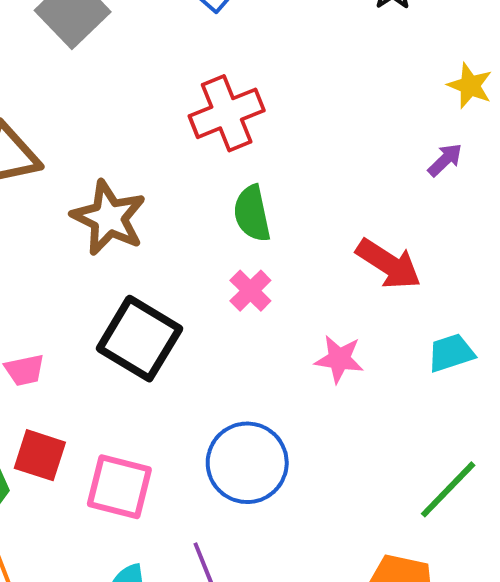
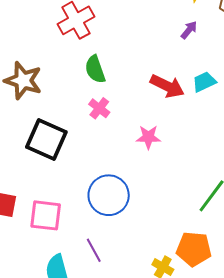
cyan trapezoid: (451, 353) -> (204, 82), moved

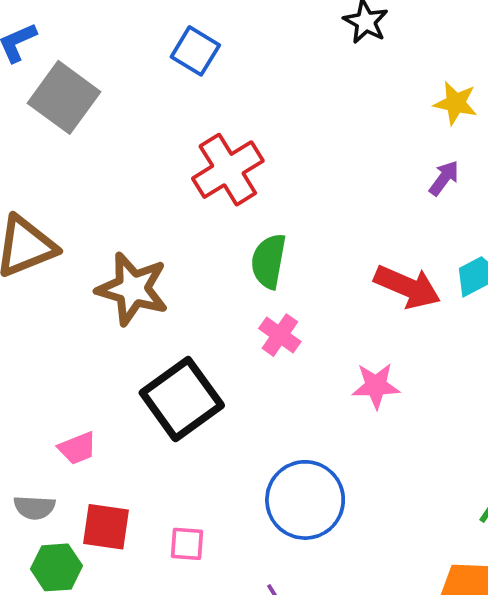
green semicircle: (95, 69) -> (269, 261), turned 32
black square: (46, 139) -> (182, 399), turned 33
pink square: (46, 215) -> (187, 544), size x0.6

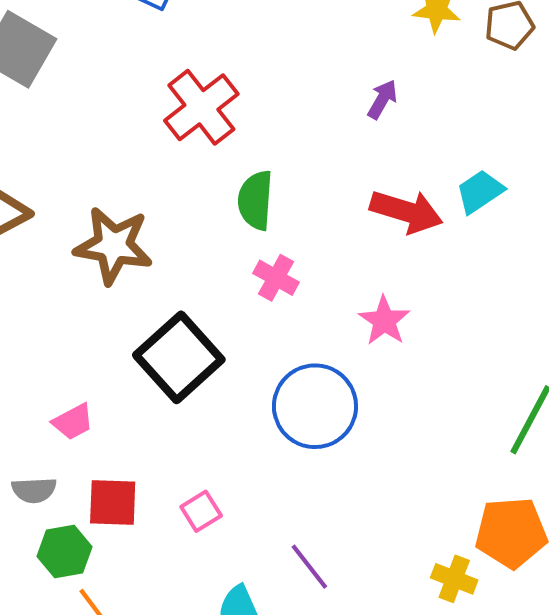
purple arrow: (444, 178) -> (382, 99), moved
pink star: (376, 386) -> (384, 321), turned -30
blue circle: (305, 500) -> (315, 406), moved
pink square: (187, 544) -> (201, 511), turned -30

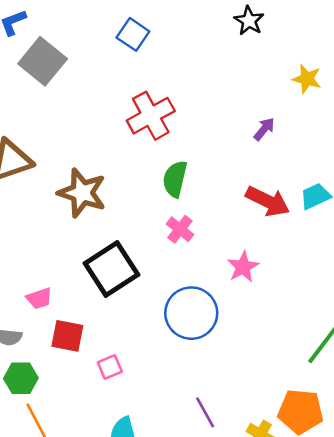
red square: (113, 502) -> (67, 336), moved
purple line: (309, 567) -> (205, 412), moved

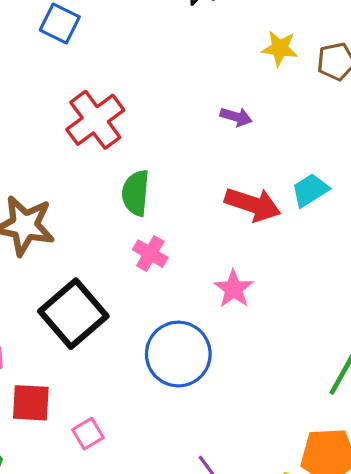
purple arrow: (264, 129) -> (236, 117), turned 75

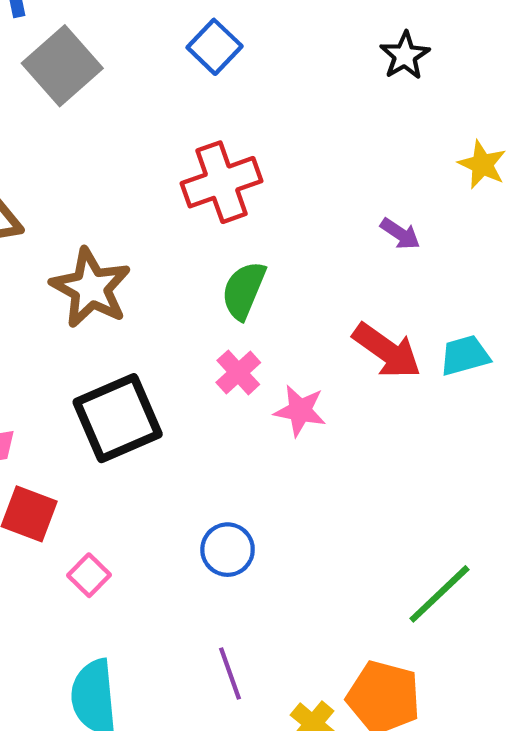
pink star: (234, 289) -> (300, 411), moved, turned 30
blue circle: (178, 354) -> (228, 550), moved, size x0.6
pink square: (88, 434) -> (89, 575), turned -32

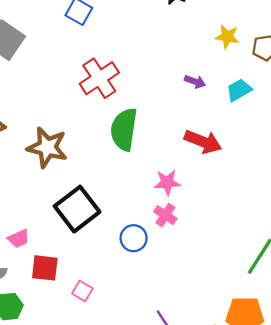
green semicircle: (244, 290) -> (124, 129), size x1.4
cyan trapezoid: (465, 355) -> (239, 90), moved
pink cross: (238, 372) -> (165, 215), moved
blue circle: (228, 550) -> (134, 238), moved

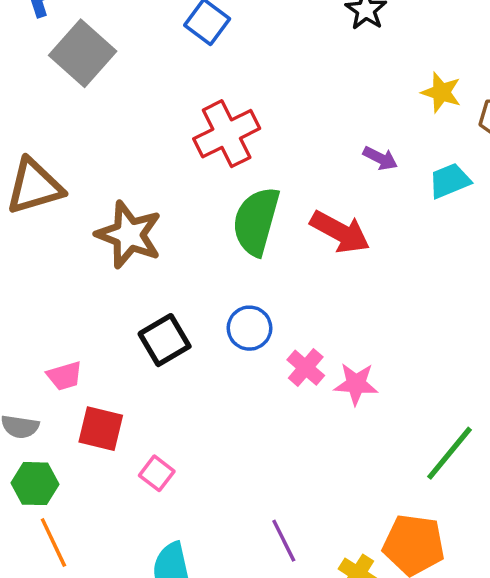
red arrow: (203, 142) -> (340, 232), moved
pink star: (167, 182) -> (356, 384), moved
black square: (77, 209) -> (165, 340), size x0.7
blue circle: (134, 238) -> (249, 328), moved

